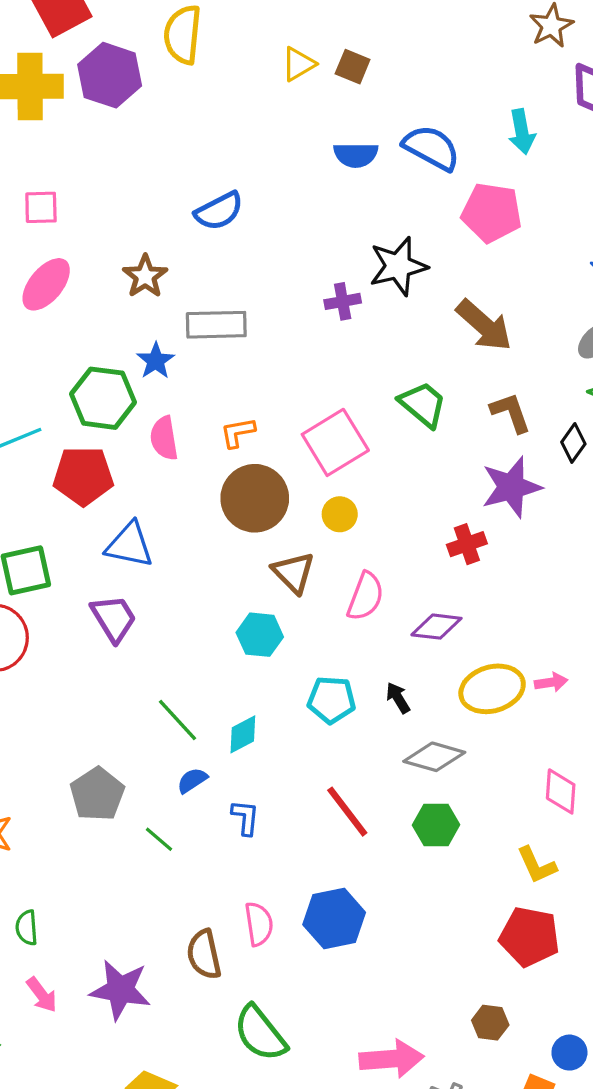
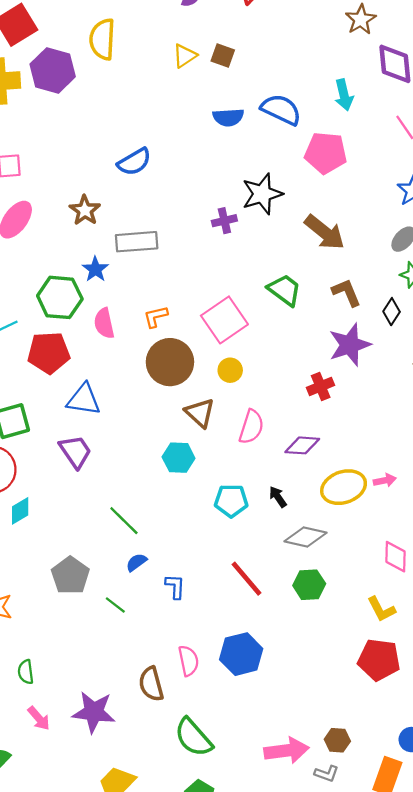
cyan diamond: (243, 734) -> (20, 511), moved
brown hexagon: (490, 1023) -> (337, 740), moved

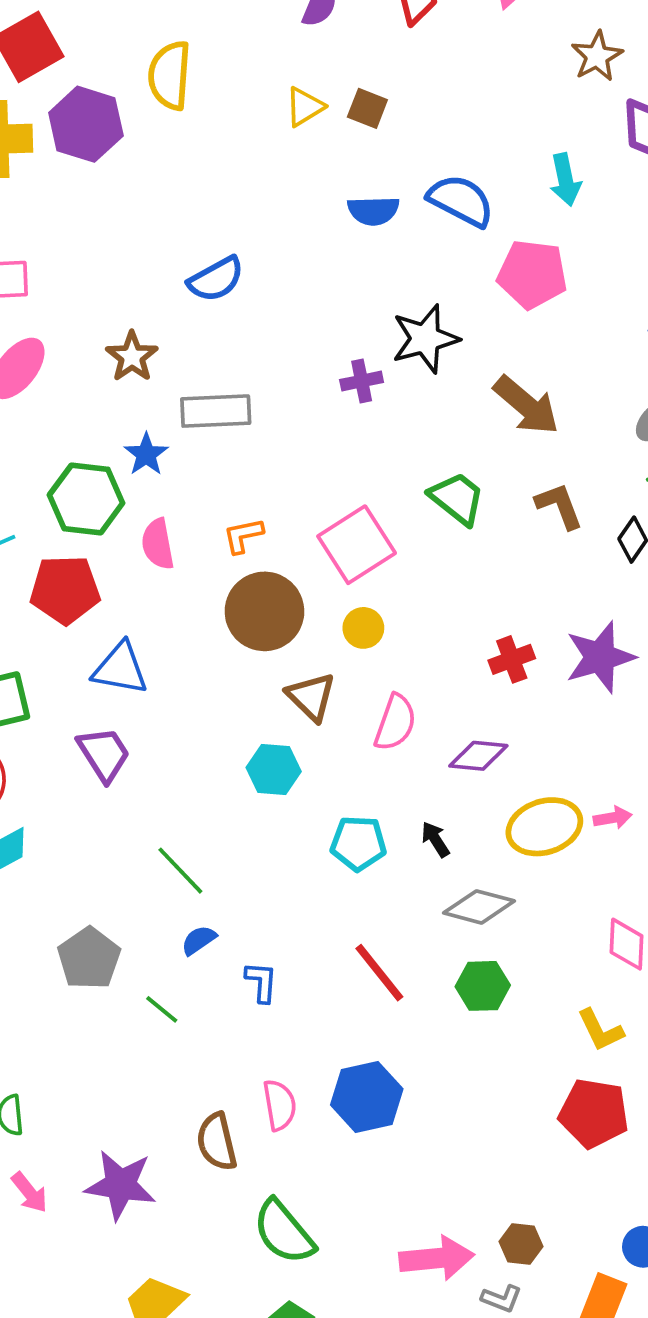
purple star: (350, 345) -> (600, 657), moved

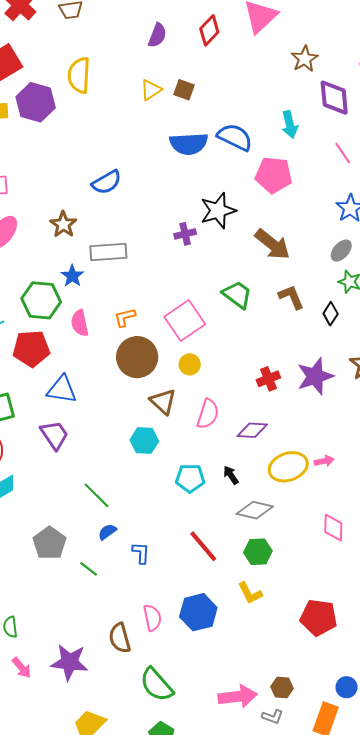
blue semicircle: (373, 211) -> (189, 144), size x1.4
yellow L-shape: (600, 1030) -> (250, 593), moved

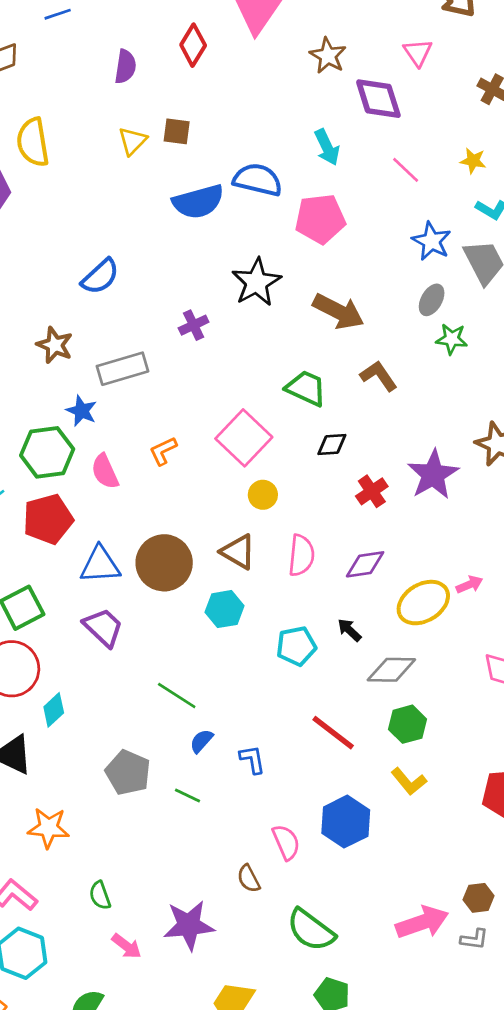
purple cross: (185, 234) -> (194, 325), moved
black diamond: (331, 314) -> (332, 445), moved, turned 65
brown circle: (137, 357) -> (164, 563), moved
brown semicircle: (120, 638) -> (249, 879), size x0.7

